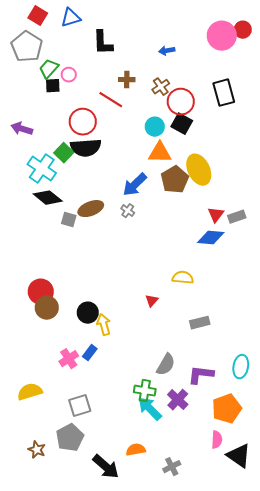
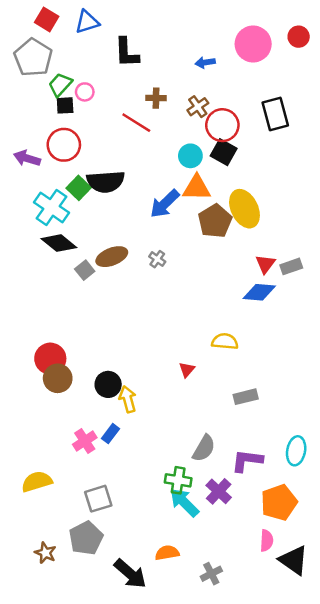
pink circle: (222, 36) -> (253, 44), moved
red circle: (83, 122) -> (64, 145), moved
blue arrow: (135, 185) -> (165, 204), moved
gray square: (69, 220) -> (85, 270), turned 35

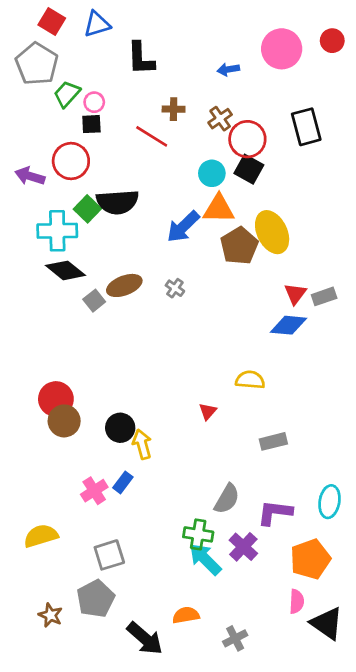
black square: (65, 105) -> (91, 124), moved
cyan cross: (52, 207) -> (57, 231), turned -36

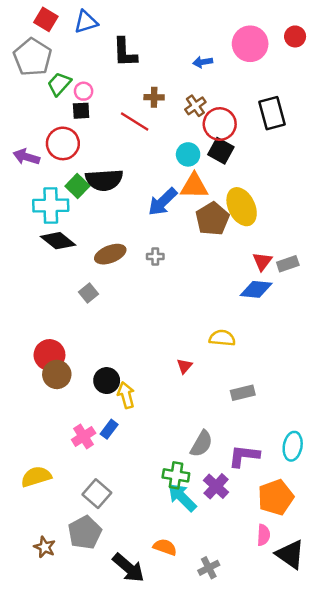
gray cross: (175, 288) -> (155, 257), turned -35
gray square: (94, 301) -> (88, 293), moved
gray square: (109, 555) -> (97, 494), turned -32
orange semicircle: (186, 615) -> (165, 547), turned 30

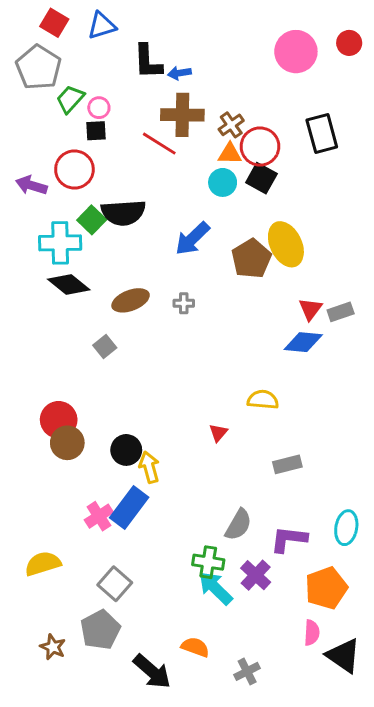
blue arrow: (203, 62) -> (179, 73), moved
brown cross: (154, 97) -> (182, 115), size x1.8
orange triangle: (194, 186) -> (230, 154), moved, size x0.7
blue rectangle: (109, 429) -> (129, 507), size x1.8

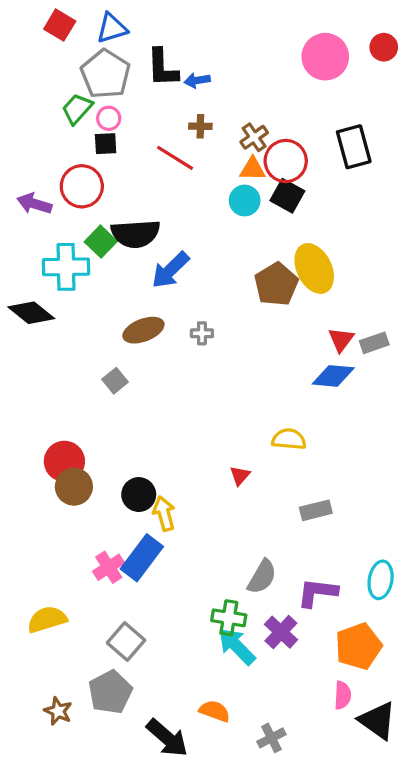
gray pentagon: (38, 67) -> (106, 74), moved
brown cross: (182, 115) -> (200, 126), size x0.5
blue arrow: (192, 239) -> (170, 270), moved
black diamond: (69, 285) -> (31, 313), moved

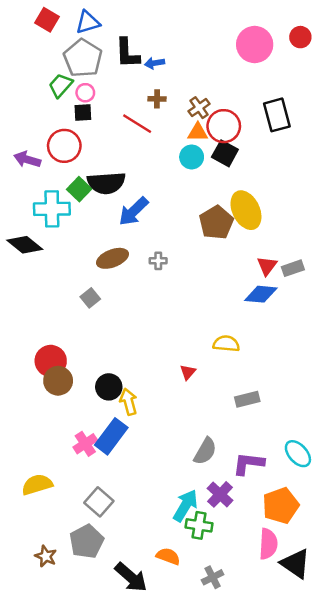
cyan ellipse: (381, 580) -> (298, 454), turned -52
green cross: (229, 618) -> (199, 525), moved
cyan arrow: (237, 646) -> (185, 506), turned 76
pink semicircle: (343, 695) -> (268, 544), size x1.4

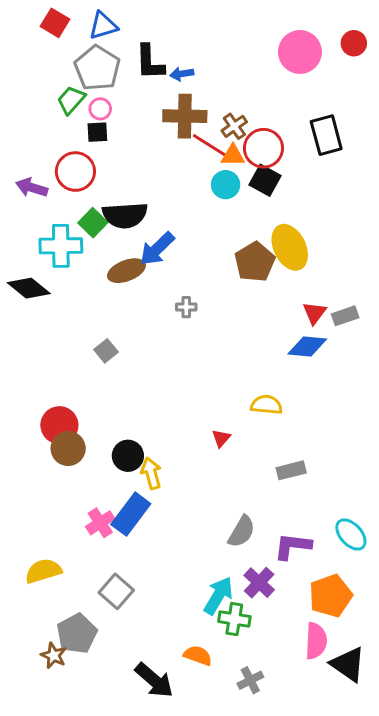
brown cross: (157, 99) -> (185, 116), size x2.0
red line: (137, 124) -> (210, 145), moved
brown ellipse: (112, 258) -> (126, 271), moved
gray pentagon: (87, 541) -> (77, 634), moved

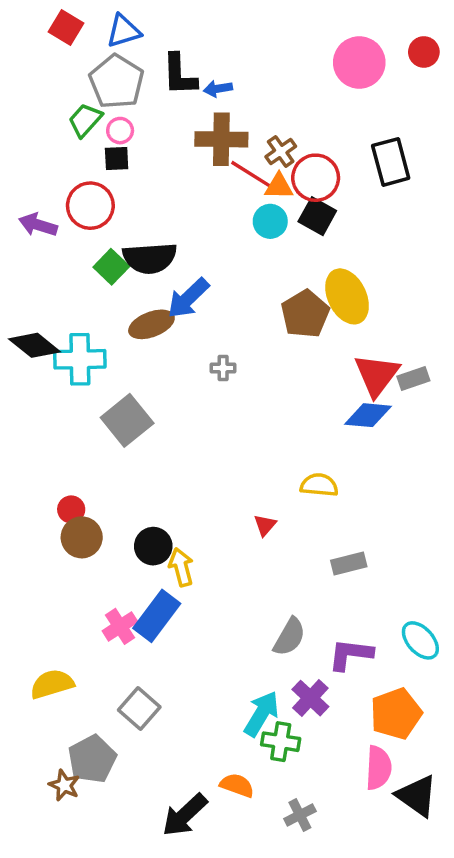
cyan cross: (61, 246) -> (80, 359), moved
red triangle: (314, 313) -> (377, 375), size x1.6
gray square: (106, 351) -> (127, 420), size x1.8
red circle: (59, 425) -> (71, 509), size x0.6
black arrow: (154, 680) -> (185, 815), turned 96

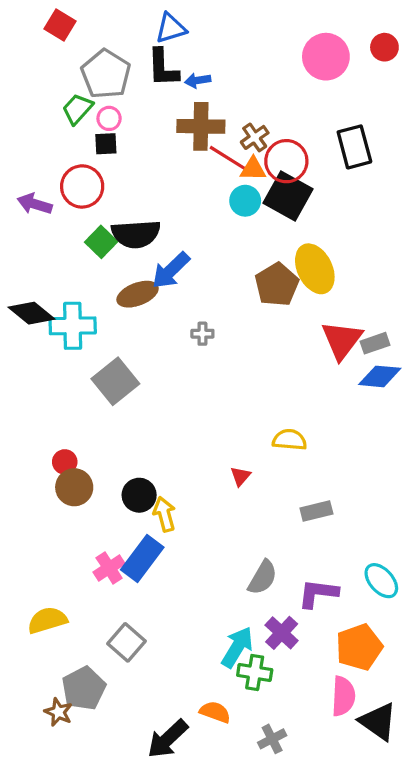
blue triangle: (124, 31) -> (171, 28), moved
black square: (317, 216) -> (288, 196), size x1.4
blue diamond: (368, 415) -> (380, 376), moved

